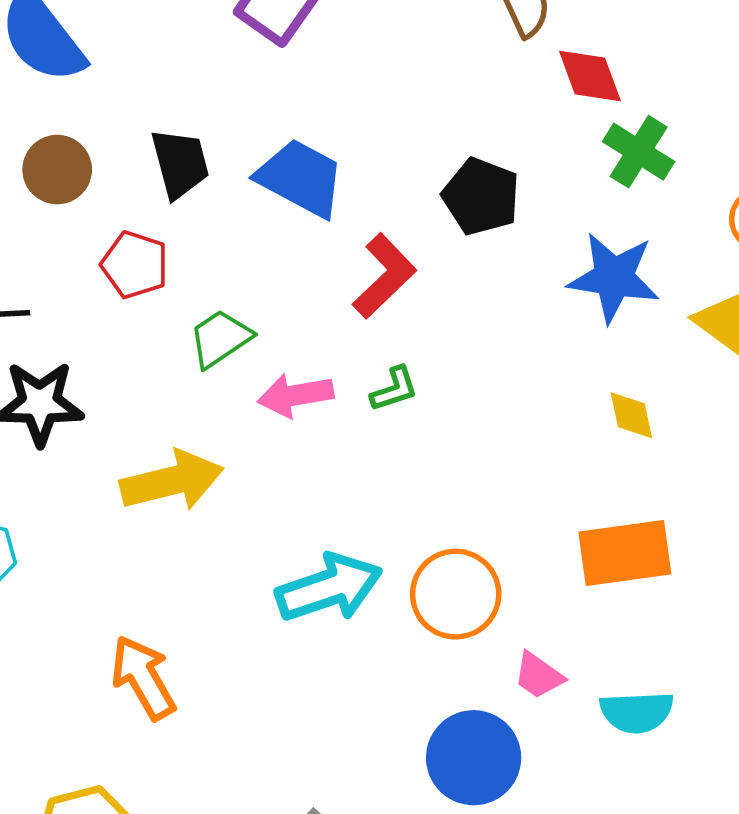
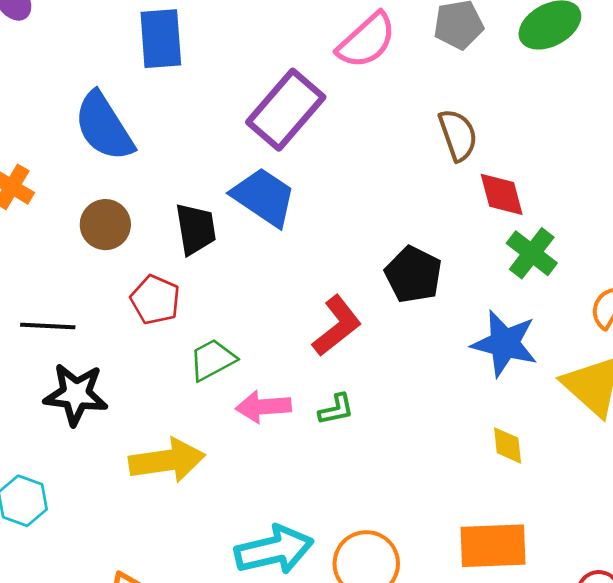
blue trapezoid: (301, 178) -> (264, 197), moved

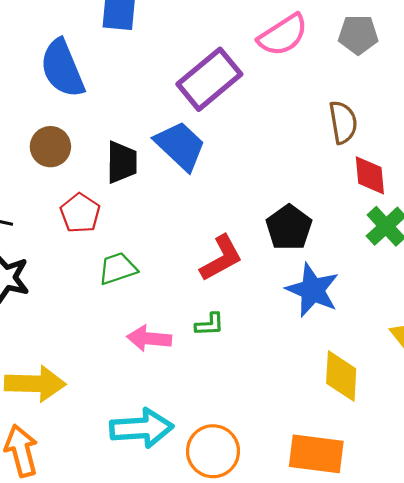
blue star: (505, 343) -> (313, 290), moved
pink arrow: (263, 407) -> (149, 338), moved
yellow diamond: (508, 445) -> (341, 376), size x1.6
yellow arrow: (167, 460) -> (35, 384), moved

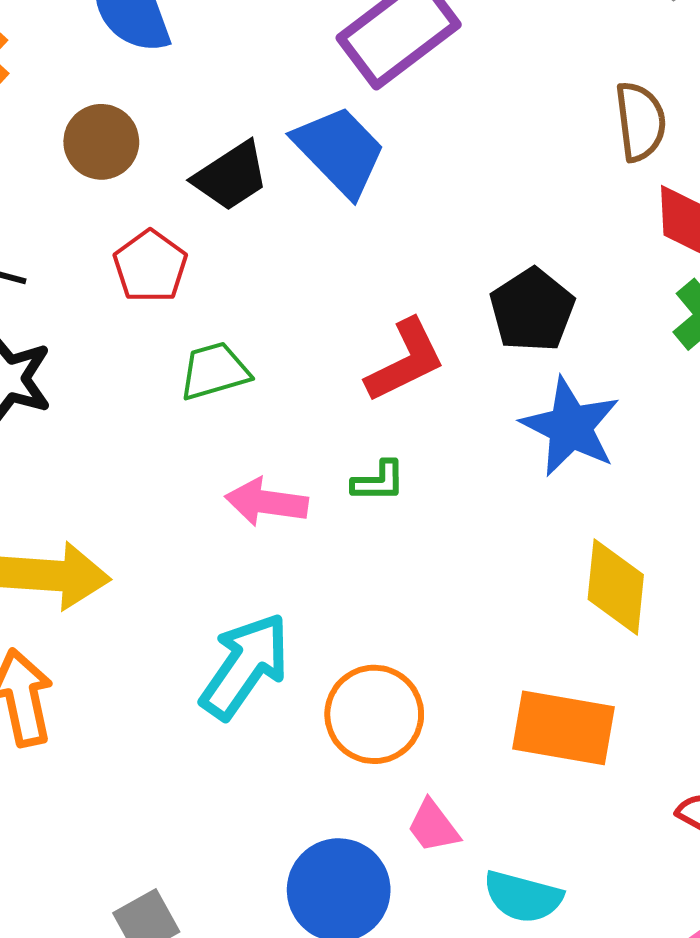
black trapezoid: (122, 162) -> (231, 176), turned 54
cyan arrow: (141, 428) -> (245, 666), turned -54

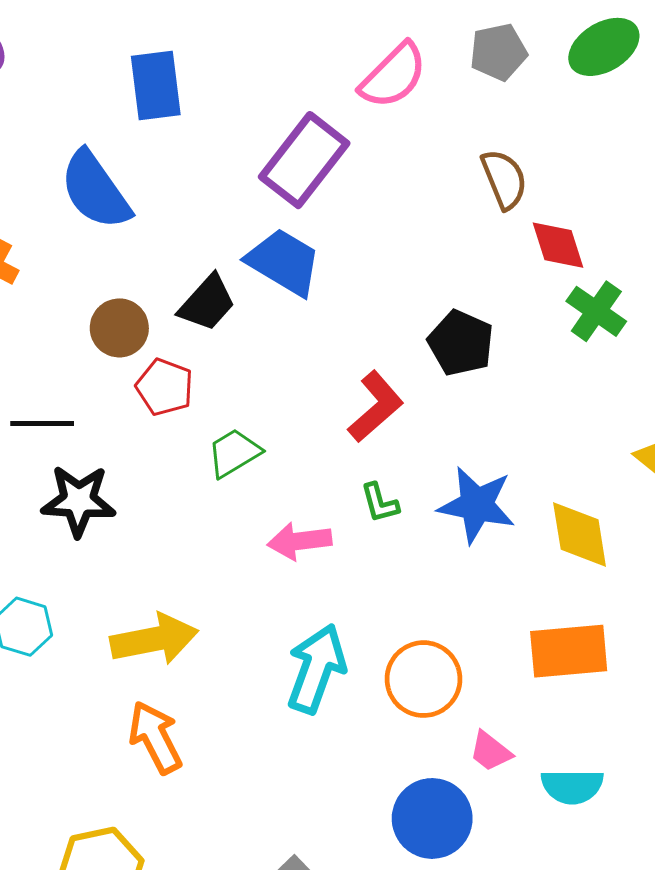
brown circle: (101, 142) -> (119, 328), moved
blue star: (570, 427) -> (477, 505), moved
green L-shape: (378, 481) -> (380, 503), turned 90

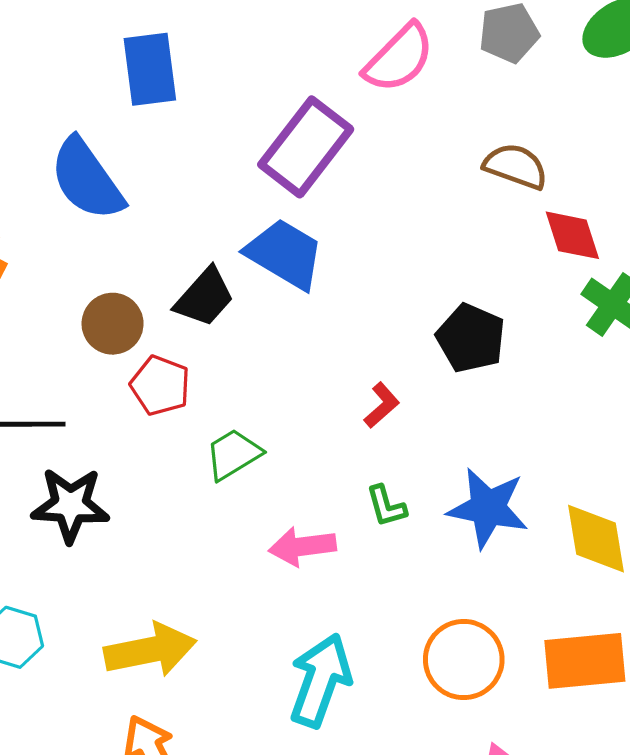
brown semicircle: (504, 179) -> (516, 166), turned -48
red L-shape: (376, 407) -> (382, 405), size x0.6
orange circle: (423, 679) -> (464, 660), moved

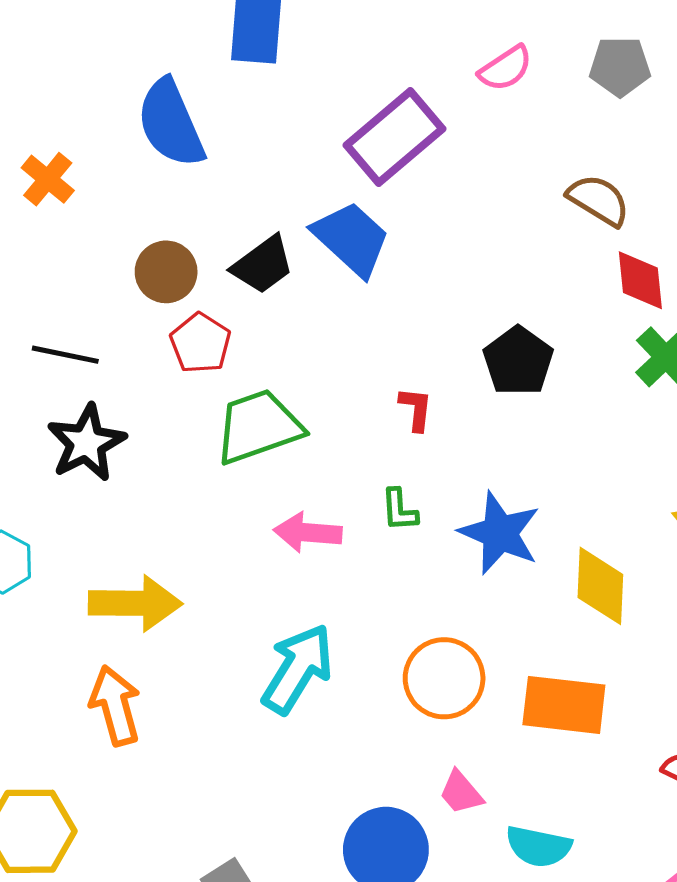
pink semicircle: (399, 58) -> (506, 68), size x0.7
red L-shape: (382, 405) -> (416, 409), turned -54
green trapezoid: (233, 454) -> (259, 427), size x1.5
black star: (70, 505) -> (86, 443), turned 30

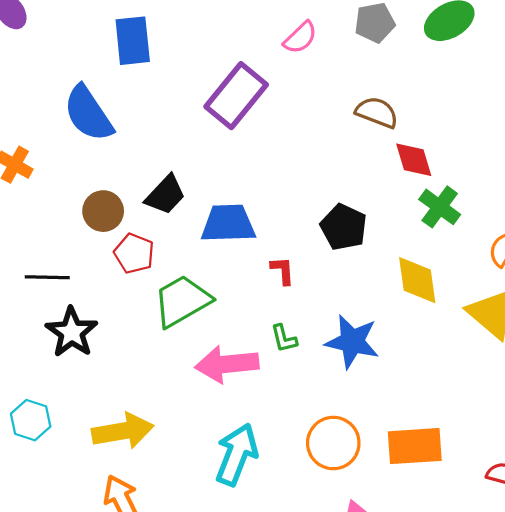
blue trapezoid: (351, 239) -> (228, 224), moved, turned -34
pink arrow: (308, 532) -> (227, 364), size x1.4
yellow diamond: (600, 586) -> (417, 280), moved

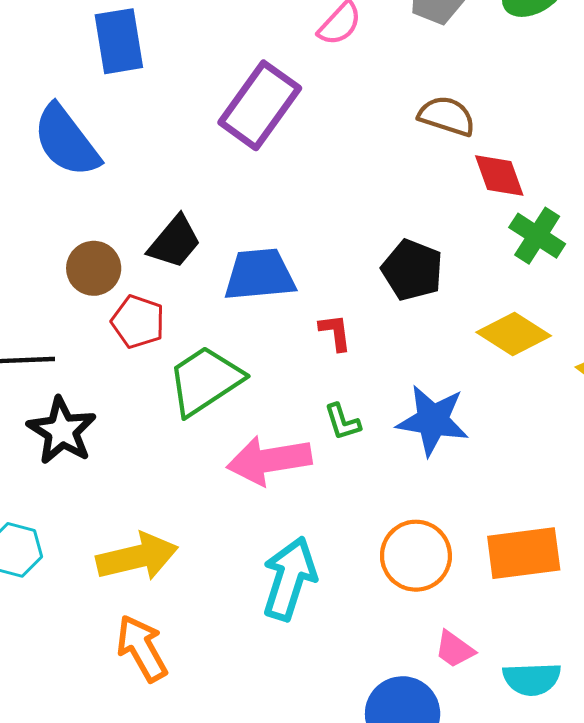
yellow diamond: (417, 280) -> (514, 334), turned -46

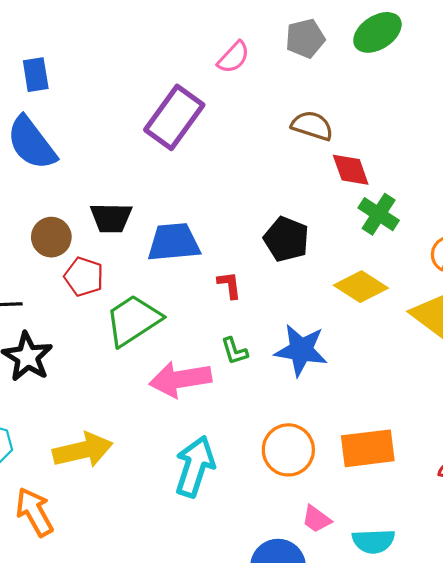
blue rectangle: (119, 41) -> (36, 75), moved, size x0.7
black trapezoid: (175, 242) -> (111, 218), turned 51
orange arrow: (142, 648) -> (34, 512), moved

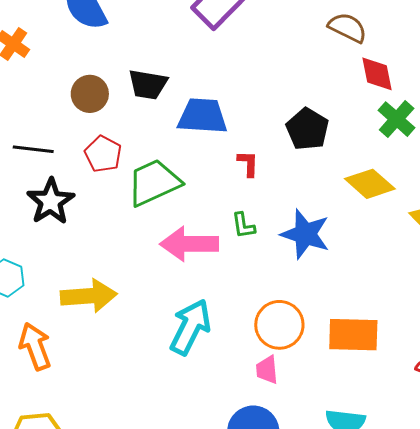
red pentagon: (84, 277) -> (103, 154), moved
pink trapezoid: (316, 519) -> (267, 370), moved, turned 40

